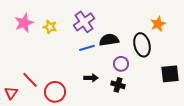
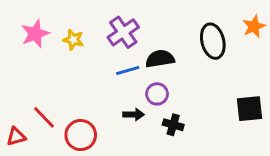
orange star: (158, 24) -> (254, 26), moved
black ellipse: (142, 45) -> (213, 41), moved
purple circle: (121, 64) -> (157, 94), moved
red triangle: (11, 93) -> (16, 137), turned 40

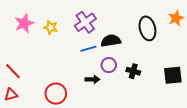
red line: (44, 117) -> (13, 71), moved
black cross: (173, 125) -> (133, 71), moved

